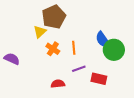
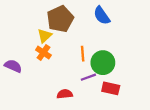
blue semicircle: (103, 40) -> (102, 16), moved
orange cross: (53, 49) -> (43, 53), moved
green circle: (114, 50) -> (103, 63), moved

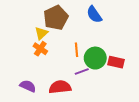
purple semicircle: (13, 66) -> (28, 86), moved
red rectangle: (111, 88) -> (116, 62), moved
red semicircle: (65, 94) -> (60, 87), size x1.5

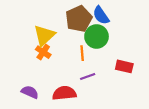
brown pentagon: (56, 18) -> (79, 19), moved
yellow triangle: (41, 33) -> (44, 35), size x1.5
green circle: (95, 58) -> (97, 36), moved

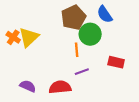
blue semicircle: (101, 15) -> (105, 14), moved
yellow triangle: (44, 35) -> (29, 37), moved
orange cross: (43, 52) -> (13, 37), moved

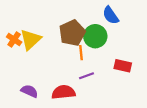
brown pentagon: (73, 18) -> (72, 33), moved

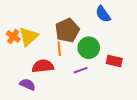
green circle: (95, 36) -> (89, 48), moved
orange line: (81, 53) -> (59, 49), moved
red semicircle: (63, 92) -> (43, 66), moved

